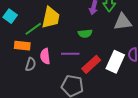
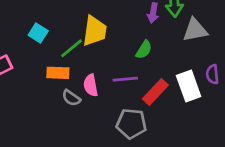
green semicircle: (85, 33) -> (144, 50), turned -48
white rectangle: (115, 62) -> (189, 86), turned -40
gray semicircle: (31, 64) -> (71, 98), turned 112

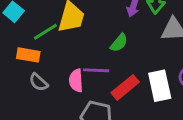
pink semicircle: (91, 85) -> (76, 81), moved

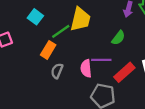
orange rectangle: (28, 55) -> (48, 50), turned -66
gray semicircle: (39, 82) -> (57, 71), turned 72

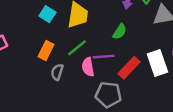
cyan square: (35, 17) -> (47, 14), moved
green line: (61, 31) -> (77, 48), moved

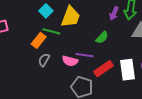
green line: (77, 48) -> (51, 31), moved, turned 42
pink semicircle: (88, 67) -> (70, 61), turned -77

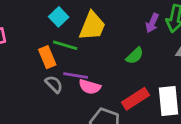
orange rectangle: (39, 40) -> (47, 57), turned -63
purple line: (85, 55) -> (76, 76), moved
gray semicircle: (44, 60) -> (54, 84), turned 104

